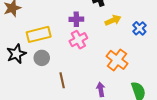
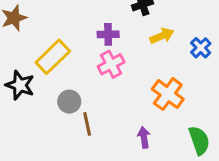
yellow rectangle: (39, 34) -> (53, 57), turned -30
black star: (16, 54) -> (20, 85), turned -30
gray circle: (42, 58) -> (69, 102), moved

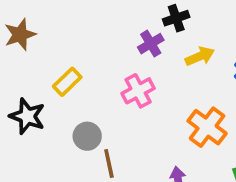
purple cross: (108, 34) -> (151, 44), moved, turned -30
yellow rectangle: (53, 57) -> (67, 82), size x0.7

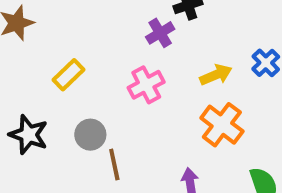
yellow arrow: (200, 56) -> (216, 75), moved
black star: (27, 116) -> (29, 135), moved

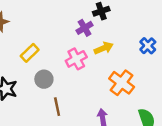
yellow arrow: (216, 75) -> (104, 48), moved
gray circle: (90, 135) -> (44, 79), moved

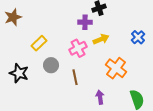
purple cross: (85, 28) -> (85, 22), turned 32
brown line: (57, 107) -> (75, 77), moved

